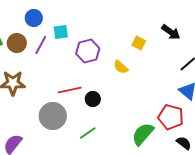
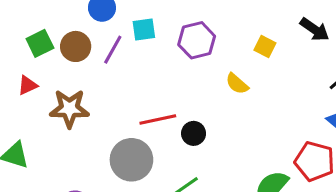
purple hexagon: (88, 51) -> (197, 40), moved

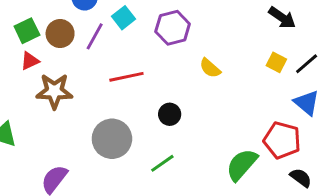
cyan square: (144, 29) -> (124, 18), turned -30
yellow square: (265, 46) -> (276, 62), moved
red triangle: (28, 85) -> (30, 61), moved
red line: (158, 119) -> (126, 77), moved

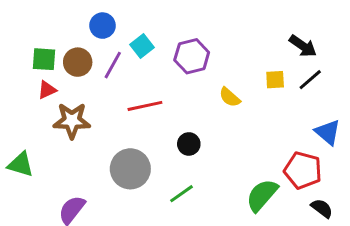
green square: (27, 31) -> (44, 59), turned 30
yellow square: (276, 62) -> (275, 80), moved, turned -30
black line: (307, 64) -> (310, 80), moved

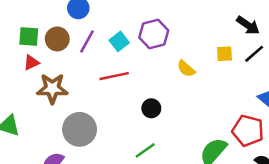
cyan square: (142, 46) -> (119, 41), moved
gray circle: (130, 169) -> (80, 129), moved

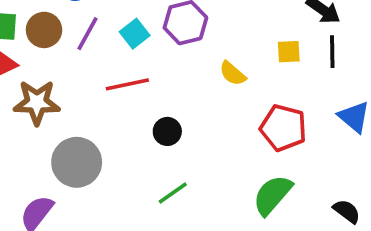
black line: (254, 54) -> (332, 52), turned -50
black circle: (151, 108) -> (167, 131), moved
red pentagon: (248, 131) -> (283, 128), moved

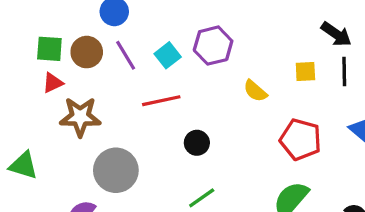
purple line: (88, 34) -> (126, 55), turned -60

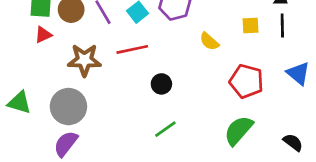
brown star: (80, 117) -> (84, 60), moved
gray circle: (116, 170) -> (68, 107), moved

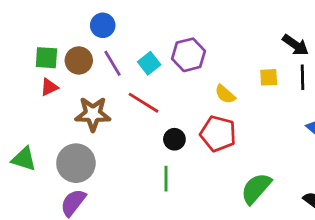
red line: (132, 49) -> (143, 103), turned 44
red pentagon: (246, 81) -> (218, 134), moved
green line: (165, 129) -> (166, 179), moved, turned -55

